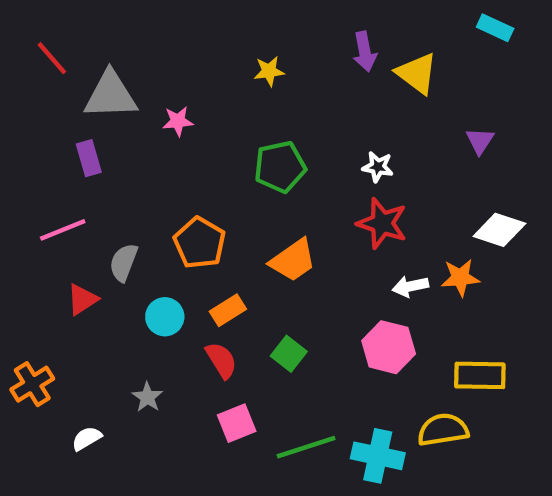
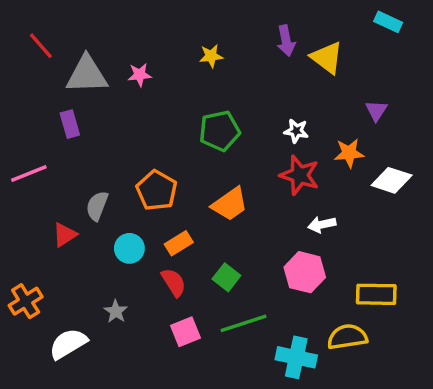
pink star: (178, 121) -> (140, 75), moved
pink line: (63, 230) -> (29, 173), moved
orange star: (460, 278) -> (349, 153), moved
white semicircle: (87, 438) -> (68, 344), size x1.6
green line: (306, 447) -> (243, 323), moved

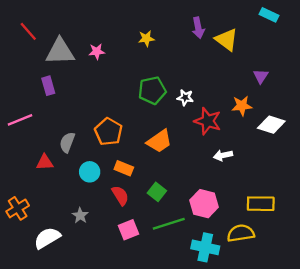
white star: (296, 131) -> (185, 97), moved
red triangle: (65, 235) -> (45, 162), turned 30
orange rectangle: (179, 243) -> (124, 168), turned 54
pink hexagon: (305, 272) -> (204, 204), moved

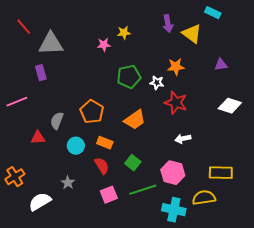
cyan rectangle: (269, 15) -> (213, 13), moved
pink star: (97, 51) -> (104, 45), moved
purple triangle: (261, 76) -> (221, 65), turned 48
orange star: (242, 106) -> (176, 67), moved
white arrow: (223, 155) -> (183, 139), moved

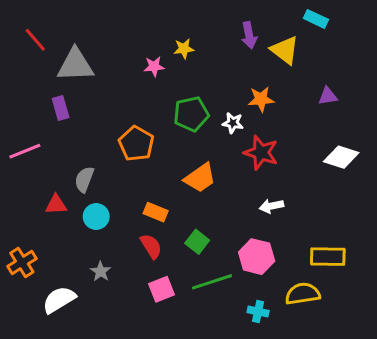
orange pentagon: (92, 112) -> (136, 144), moved
cyan circle: (76, 146) -> (96, 216), moved
cyan cross: (174, 210) -> (258, 312), size x0.6

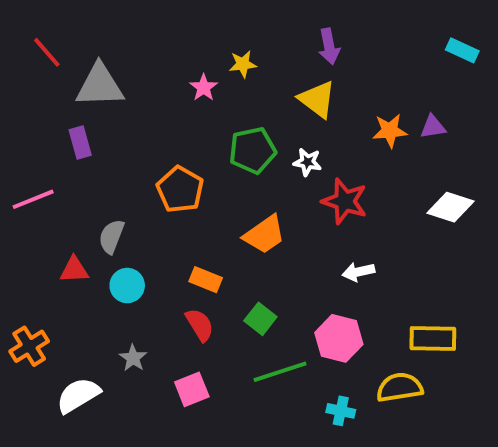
cyan rectangle: (316, 19) -> (462, 50), moved
yellow triangle: (285, 50) -> (317, 99), moved
pink star: (154, 66) -> (204, 88), turned -30
orange star: (261, 99) -> (390, 131), moved
pink square: (162, 289) -> (192, 389), moved

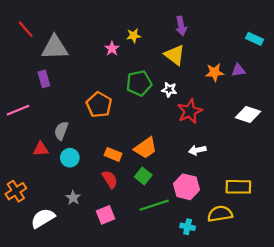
cyan rectangle: (462, 50) -> (255, 39), moved
red star: (345, 201) -> (190, 111), turned 30
orange trapezoid: (264, 235) -> (145, 148), moved

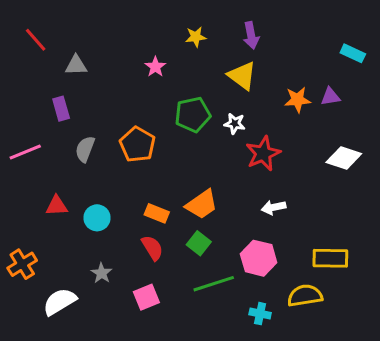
yellow star: (134, 36) -> (196, 37), moved
gray triangle: (55, 48) -> (76, 65), size x0.6
gray semicircle: (61, 131) -> (85, 149), moved

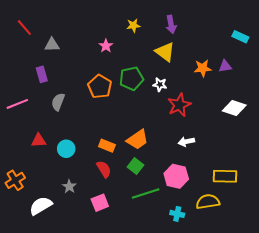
orange pentagon: (137, 145) -> (100, 87), moved

